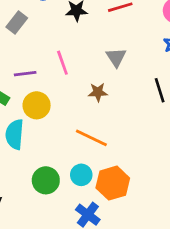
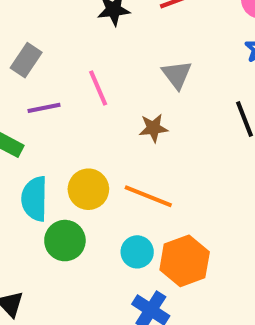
gray rectangle: (17, 22) -> (26, 60), moved
yellow circle: (37, 105) -> (88, 189), moved
green circle: (46, 180) -> (65, 241), moved

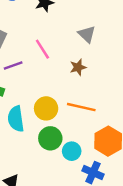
green circle: (65, 241) -> (50, 138), moved
cyan circle: (137, 252) -> (72, 151), moved

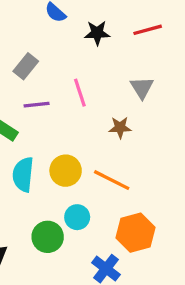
green circle: (50, 138) -> (48, 237), moved
cyan circle: (72, 151) -> (77, 217), moved

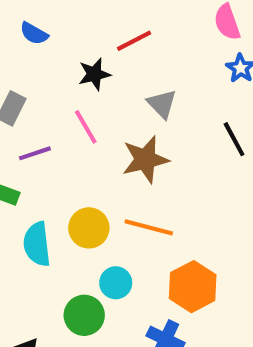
red line: (148, 30) -> (134, 41), moved
black star: (97, 33) -> (94, 74), moved
brown star: (120, 127) -> (145, 160), size x1.6

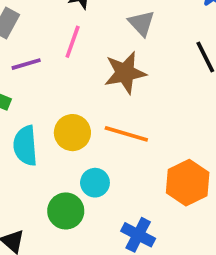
pink line: (86, 127) -> (73, 42), turned 48
orange hexagon: (193, 287) -> (188, 183), moved

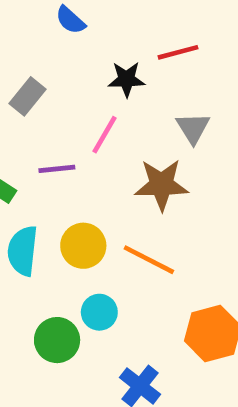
purple line: (26, 64) -> (57, 169), moved

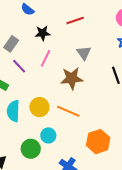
black star: (127, 79) -> (43, 33), moved
purple line: (57, 169) -> (19, 66), moved, turned 56

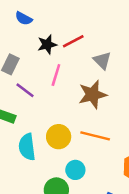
red line: (75, 21) -> (73, 41), moved

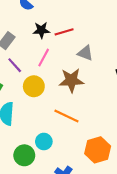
gray triangle: (102, 60) -> (85, 53), turned -35
yellow circle: (59, 137) -> (34, 86), moved

